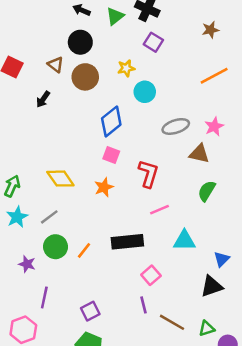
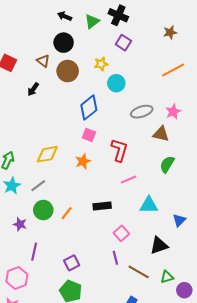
yellow diamond: (60, 179) -> (47, 154), turned -65
black rectangle: (127, 242) -> (102, 206), size x0.7
black triangle: (212, 286) -> (159, 246), moved

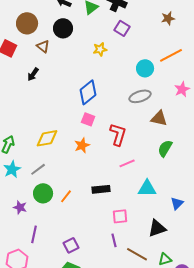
brown circle: (68, 71) -> (27, 23), moved
cyan circle: (116, 83) -> (145, 68), moved
pink star: (173, 112) -> (182, 89), moved
pink square: (121, 233) -> (120, 216), turned 35

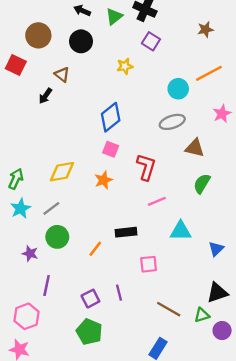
brown triangle: (43, 46) -> (62, 75), moved
orange line: (66, 196) -> (95, 249), moved
black triangle: (157, 228) -> (217, 293), moved
purple line: (114, 240) -> (119, 293), moved

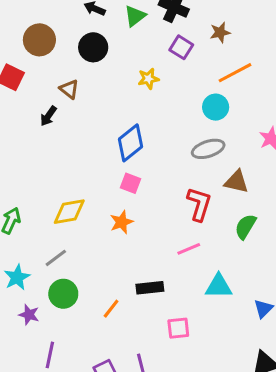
brown star: (205, 29) -> (220, 32), moved
orange line: (209, 73) -> (235, 73), moved
red L-shape: (146, 167) -> (199, 204), moved
cyan star: (21, 208) -> (17, 277), moved

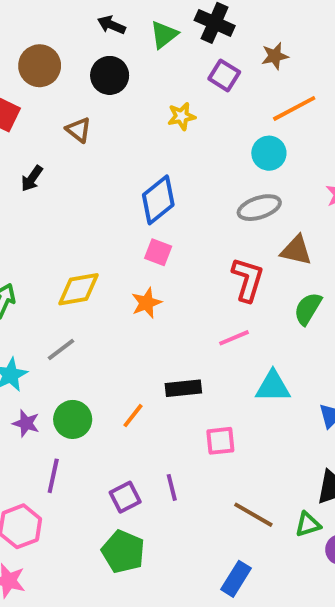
black arrow: (48, 116) -> (32, 178), moved
green circle: (63, 294) -> (73, 419), moved

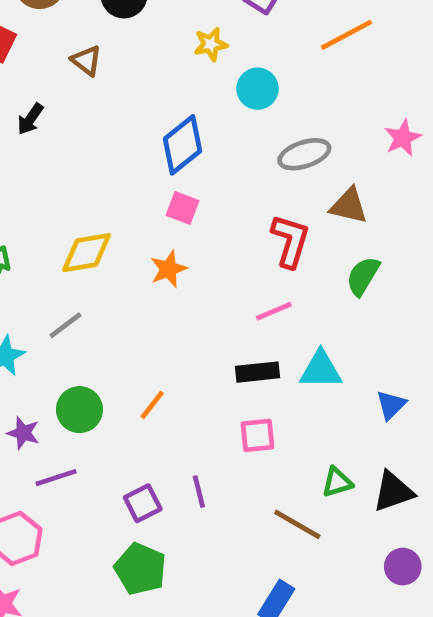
cyan circle: (269, 153) -> (257, 89), moved
black rectangle: (183, 388) -> (257, 372), moved
purple star: (26, 423) -> (23, 433), moved
purple line: (53, 476) -> (56, 478), turned 60
green triangle: (308, 524) -> (337, 482), moved

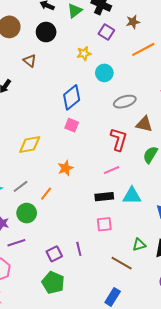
orange star: (168, 269) -> (65, 168), moved
gray line: (65, 325) -> (20, 186), moved
orange line: (152, 405) -> (46, 194), moved

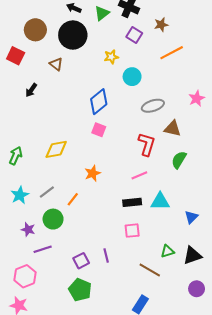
black circle: (46, 32) -> (73, 35), size x1.4

